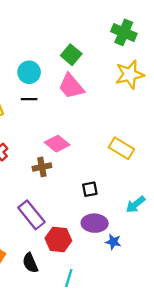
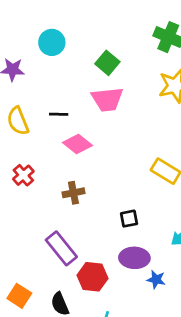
cyan circle: (29, 72) -> (52, 42), moved
pink trapezoid: (71, 86) -> (107, 99), turned -56
pink diamond: (57, 144) -> (78, 144), moved

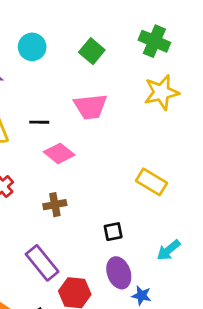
green square: (107, 63) -> (92, 51), moved
purple ellipse: (134, 258) -> (119, 273), turned 68

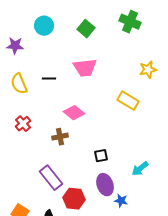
yellow star: (161, 92) -> (148, 70), moved, size x0.7
pink diamond: (59, 153) -> (74, 113), moved
yellow rectangle: (151, 182) -> (128, 101), moved

